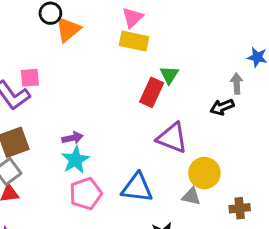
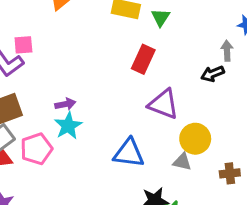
green triangle: (169, 75) -> (161, 17), moved
pink pentagon: (86, 194) -> (36, 149), moved

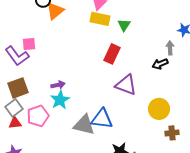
yellow circle: (195, 139) -> (159, 109), moved
gray triangle: (182, 162) -> (84, 125), moved, size x1.6

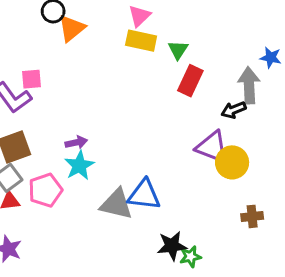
gray arrow: (170, 48) -> (249, 85), size x1.6
red rectangle: (112, 54) -> (190, 81), moved
purple triangle: (126, 85) -> (212, 147), moved
yellow circle: (159, 109) -> (232, 162), moved

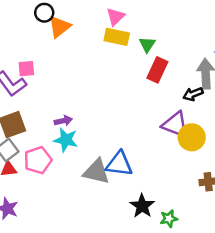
cyan star: (79, 166) -> (66, 140), turned -30
black star: (172, 246) -> (142, 206), turned -30
green star: (190, 257) -> (169, 219), moved

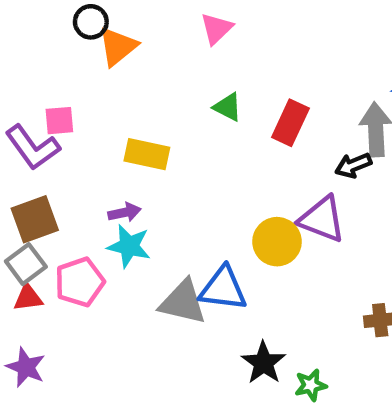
yellow rectangle: (117, 37) -> (147, 154), moved
green triangle: (147, 44) -> (228, 107), moved, turned -36
yellow circle: (192, 137) -> (277, 242), moved

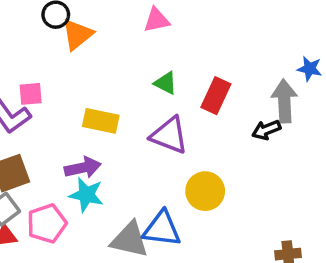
pink triangle: (216, 29) -> (157, 20), turned 32
purple arrow: (124, 212) -> (83, 168), size x1.4
purple triangle: (322, 219) -> (169, 135), moved

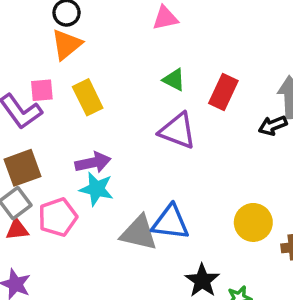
orange triangle: (77, 34) -> (67, 44), moved
yellow rectangle: (101, 121) -> (88, 97), moved, turned 52
yellow circle: (205, 191) -> (253, 222), moved

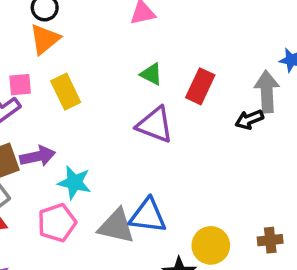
purple arrow: (93, 163) -> (38, 156), moved
pink pentagon: (58, 217) -> (57, 223), moved
yellow circle: (253, 222) -> (211, 245), moved

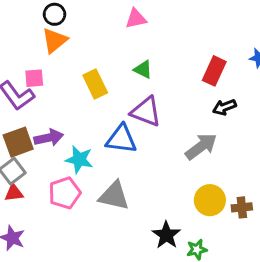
red rectangle: (200, 86) -> (214, 71), moved
yellow rectangle: (66, 92) -> (95, 84), moved
gray arrow: (267, 92) -> (201, 146), moved, turned 56
blue triangle: (148, 216) -> (121, 139), moved
yellow circle: (211, 245) -> (210, 200), moved

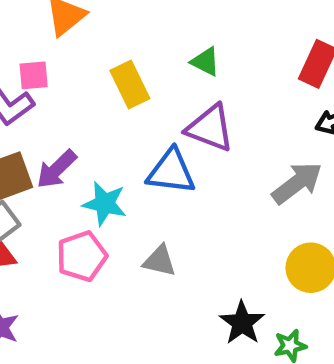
purple arrow: (49, 138) -> (57, 169), turned 148
gray triangle: (114, 196) -> (160, 261), size x0.7

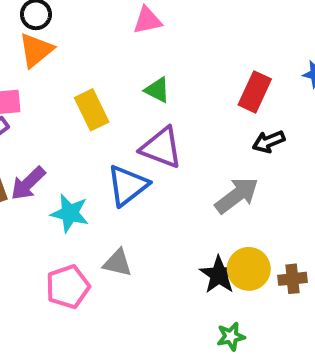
blue triangle: (171, 172) -> (127, 185), turned -45
pink pentagon: (82, 256) -> (68, 287), moved
black star: (242, 323) -> (219, 275), moved

